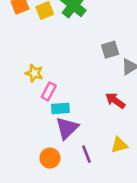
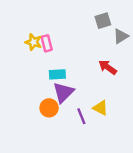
pink rectangle: (49, 91) -> (47, 43), moved, turned -42
yellow triangle: (119, 145) -> (100, 108), moved, turned 42
orange circle: (50, 158) -> (49, 108), moved

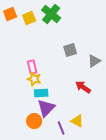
gray square: (103, 21) -> (70, 50), moved
yellow star: (33, 42) -> (34, 79), moved

